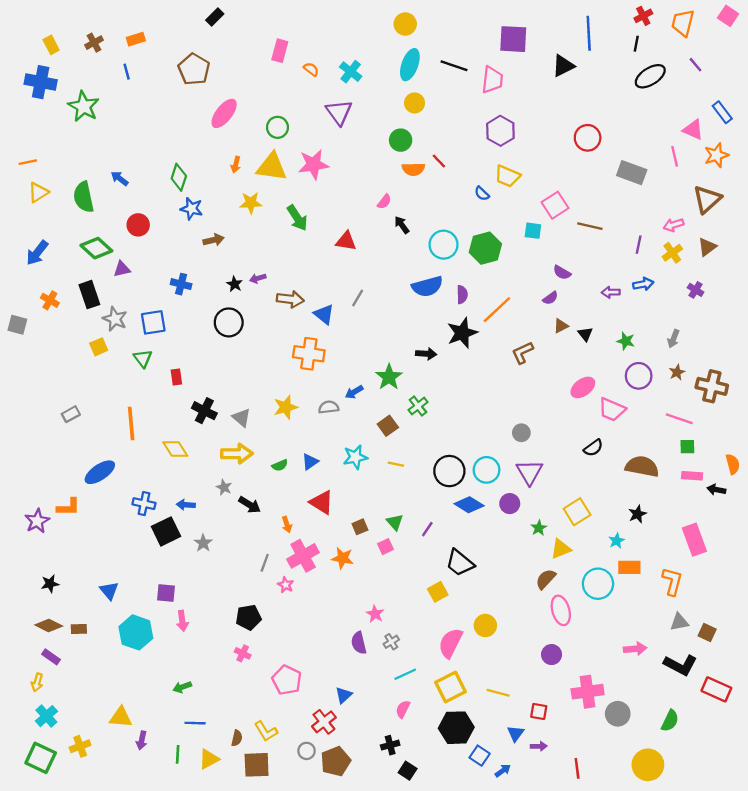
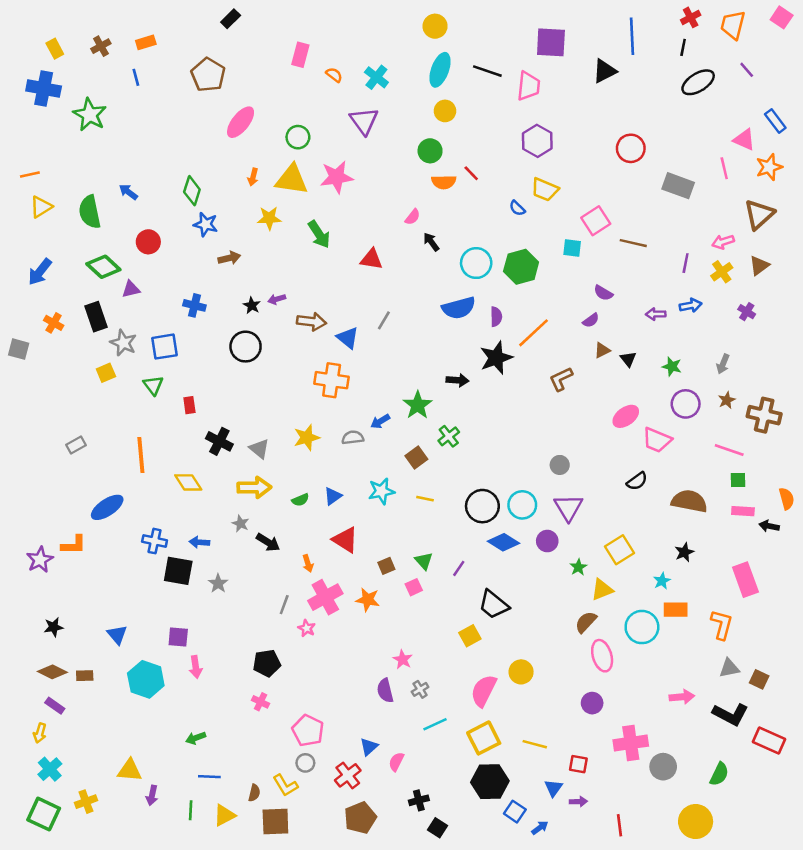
black square: (166, 531) -> (178, 571), turned 36
pink semicircle: (403, 709) -> (396, 762), moved
gray circle: (307, 751) -> (305, 763), moved

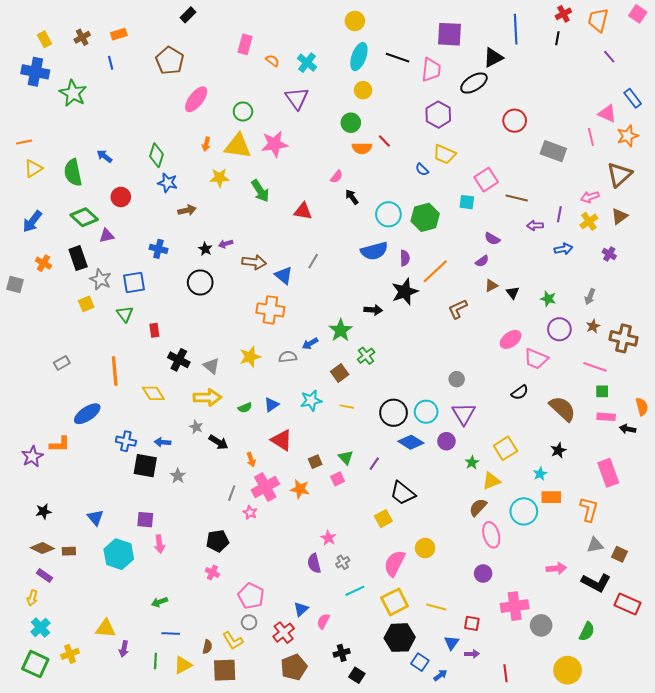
black ellipse: (698, 82) -> (474, 83), moved
purple arrow: (656, 314) -> (535, 225), moved
brown semicircle: (689, 501) -> (562, 409), turned 32

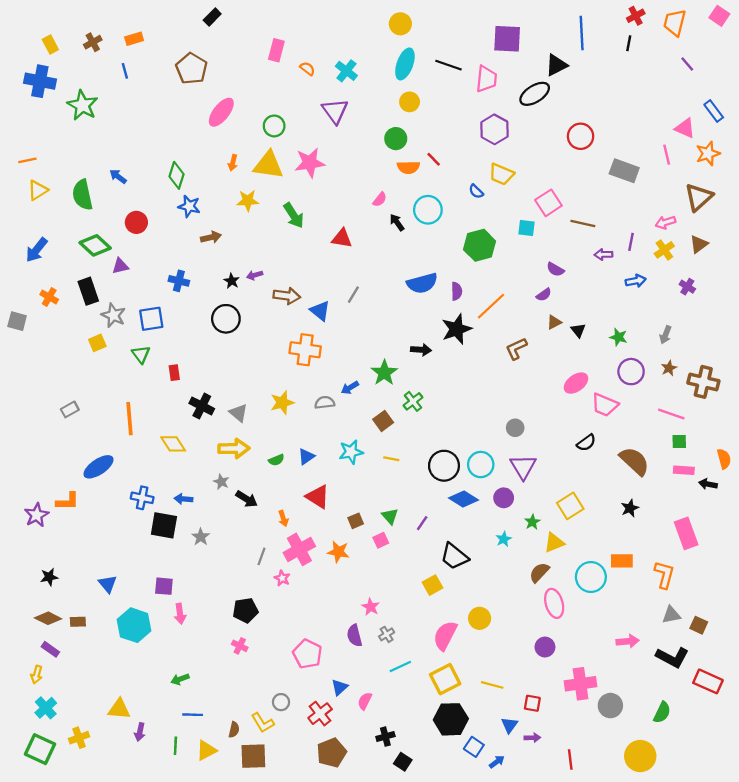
cyan circle: (388, 214) -> (428, 210), moved
cyan star: (540, 474) -> (504, 539), moved
pink pentagon: (251, 596) -> (307, 654), moved

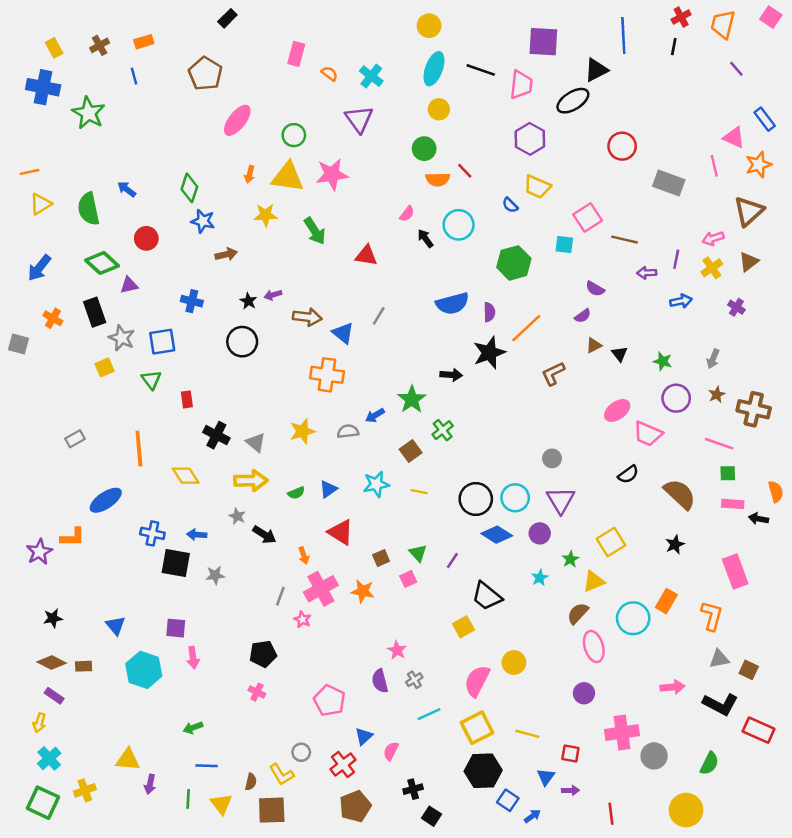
gray star: (201, 537) -> (215, 575), turned 30
orange rectangle: (622, 561) -> (666, 601), turned -60
yellow triangle: (206, 750) -> (221, 804), turned -40

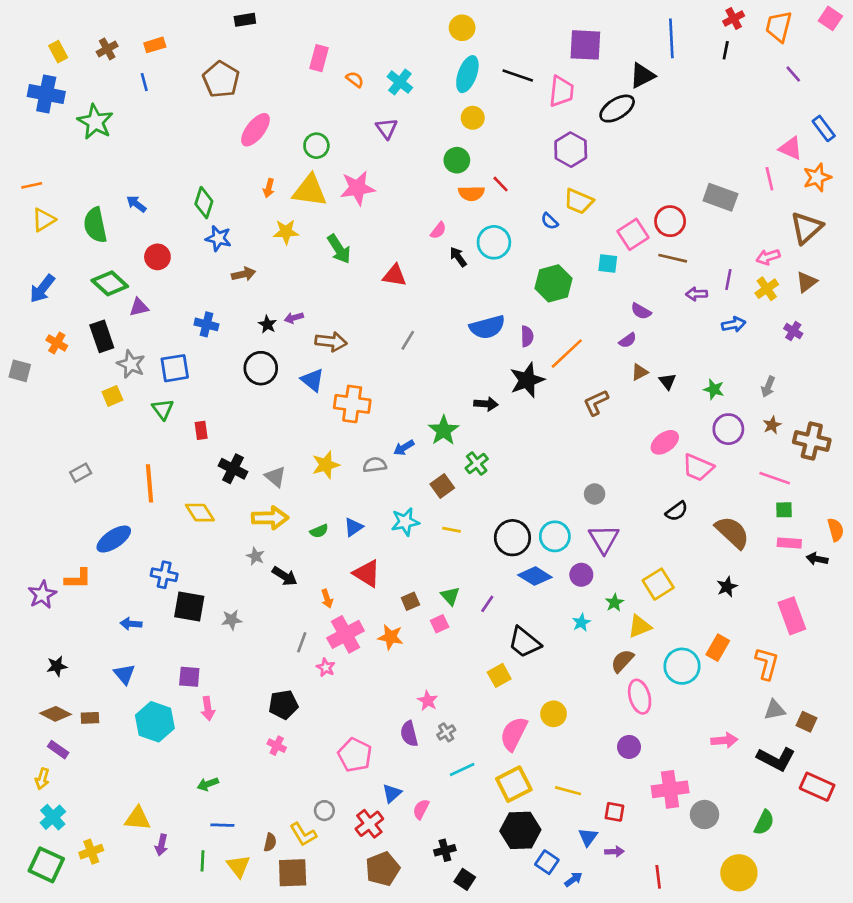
black rectangle: (227, 18) -> (245, 20), turned 36
purple triangle: (359, 119) -> (387, 128), size x0.7
red circle: (622, 146) -> (670, 221), moved
blue triangle: (343, 333) -> (312, 380), moved
blue arrow: (197, 535) -> (131, 624), moved

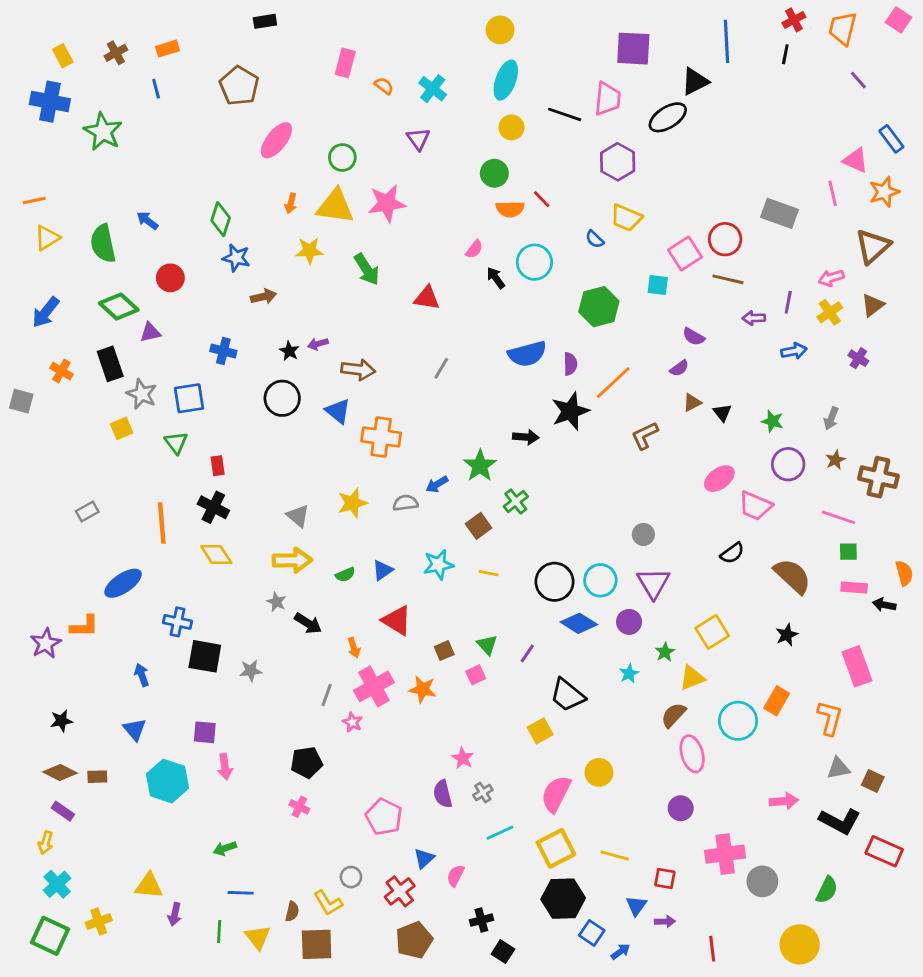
black line: (518, 75) -> (565, 114), moved
black cross: (233, 469) -> (213, 507), moved
blue arrow: (131, 624) -> (142, 675), turned 66

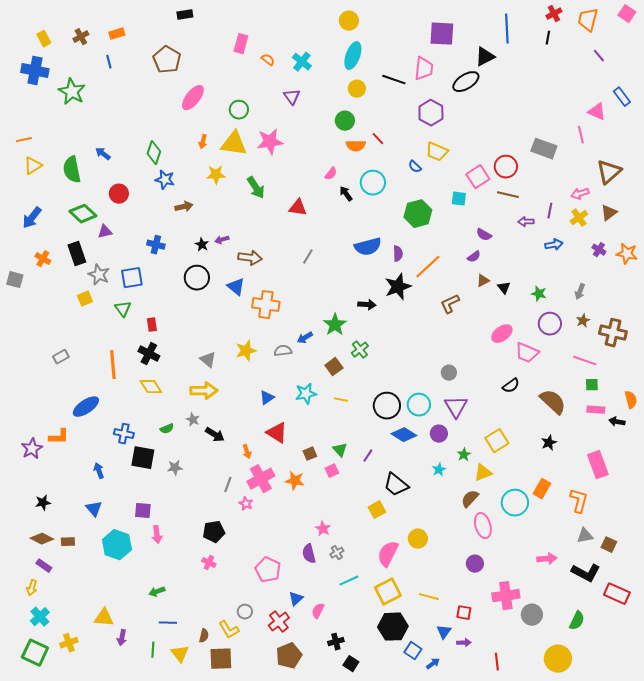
orange star: (884, 192) -> (627, 254), moved, turned 30
green semicircle: (345, 575) -> (167, 429), moved

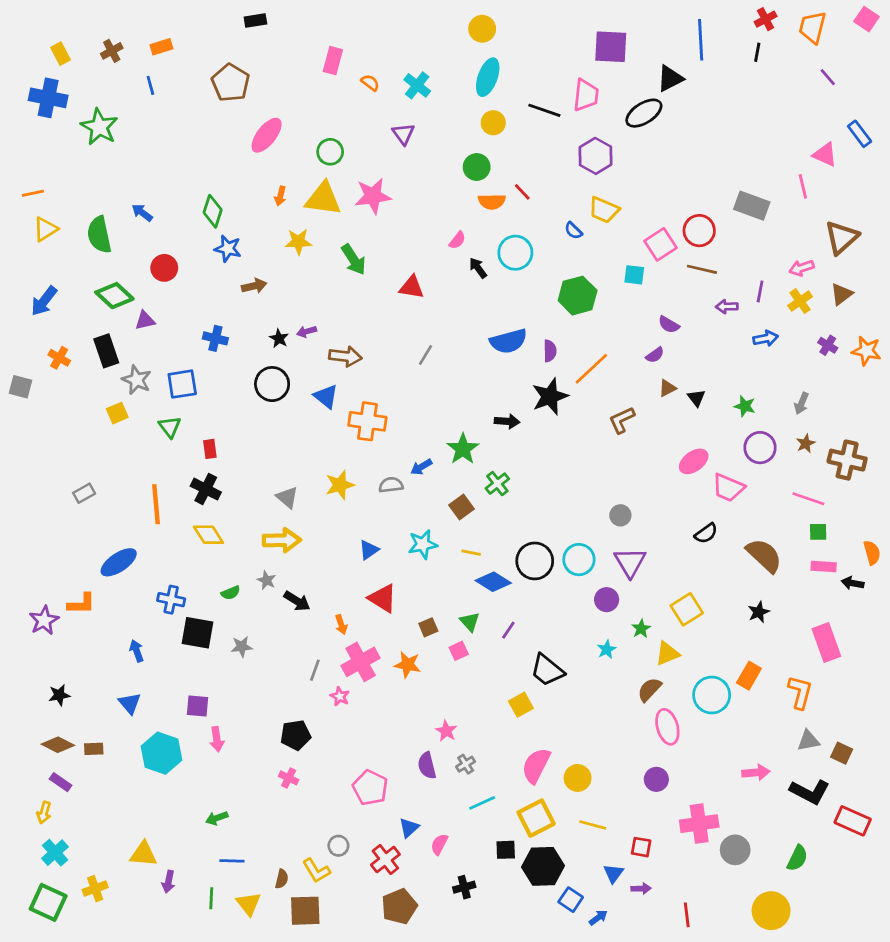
blue diamond: (404, 435) -> (493, 582), moved
yellow circle: (418, 539) -> (578, 778), moved
black square: (351, 664) -> (506, 850), moved, turned -35

